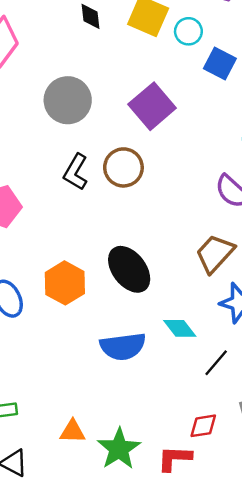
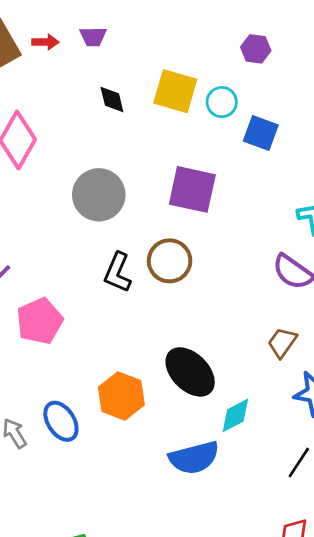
purple square: (152, 106) -> (192, 189), turned -30
brown trapezoid: (215, 254) -> (282, 343), size x0.7
cyan diamond: (180, 328) -> (235, 415), moved, turned -72

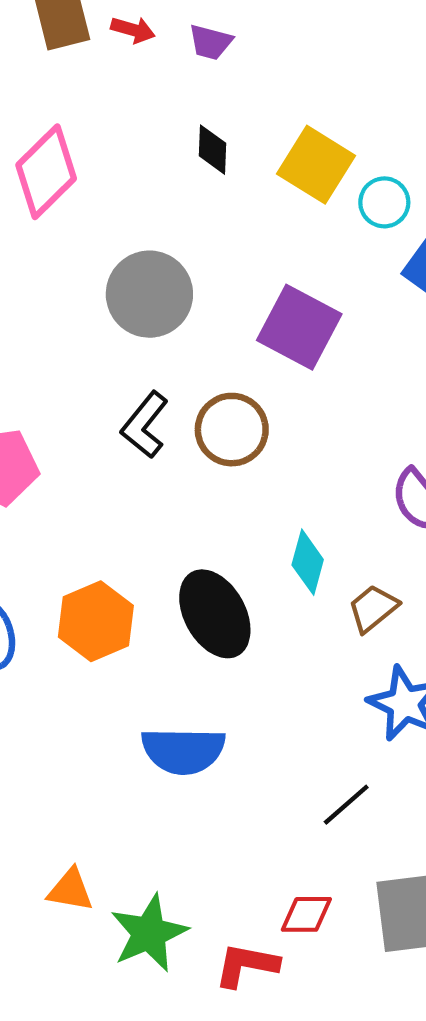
cyan diamond: (235, 415) -> (308, 562), moved, turned -63

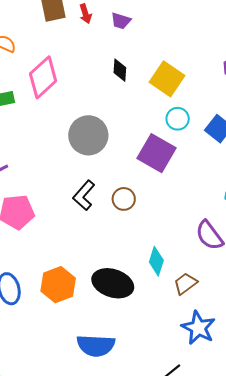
red arrow: (133, 30) -> (85, 14), turned 54
cyan circle: (384, 202) -> (178, 119), moved
brown circle: (232, 430) -> (124, 199), size x0.7
black ellipse: (215, 614) -> (113, 283), turned -45

